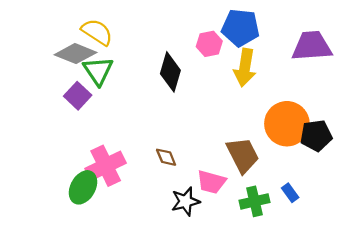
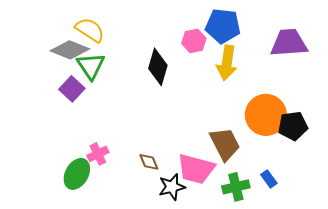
brown diamond: (166, 157) -> (149, 162), moved
pink cross: (106, 166) -> (98, 154), size x0.6
pink trapezoid: (211, 182) -> (196, 169), size x1.4

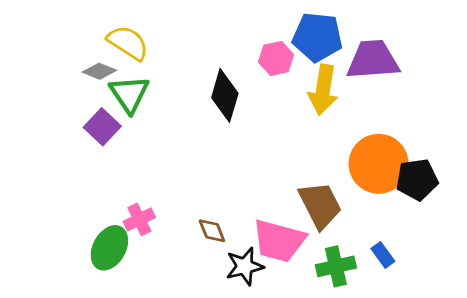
purple trapezoid: (289, 43) -> (373, 60), moved
gray diamond: (70, 50) -> (99, 71), size x0.6

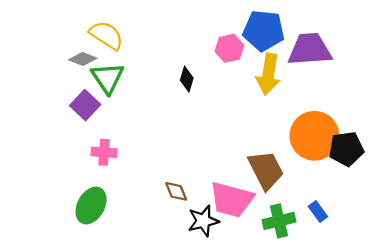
black diamond: (225, 95) -> (187, 79), size x0.6
pink cross: (139, 219) -> (104, 152), moved, turned 30

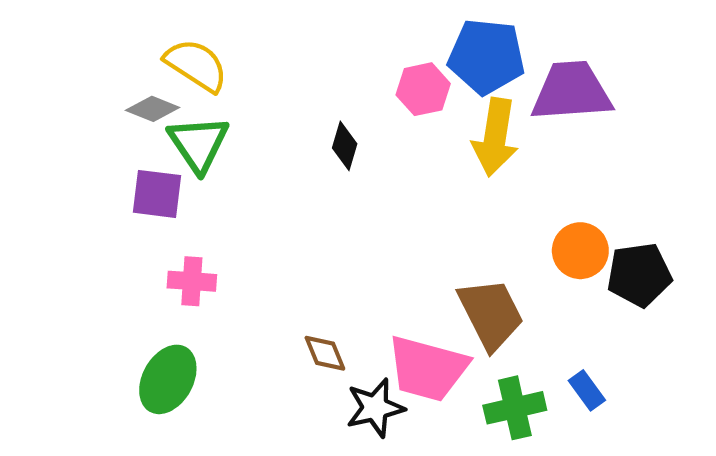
purple square: (85, 105) -> (157, 194), turned -36
orange circle: (314, 136) -> (580, 251), size x0.6

